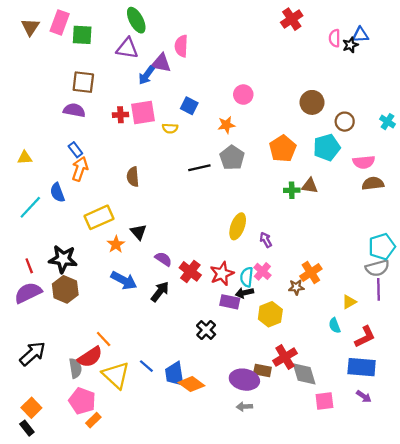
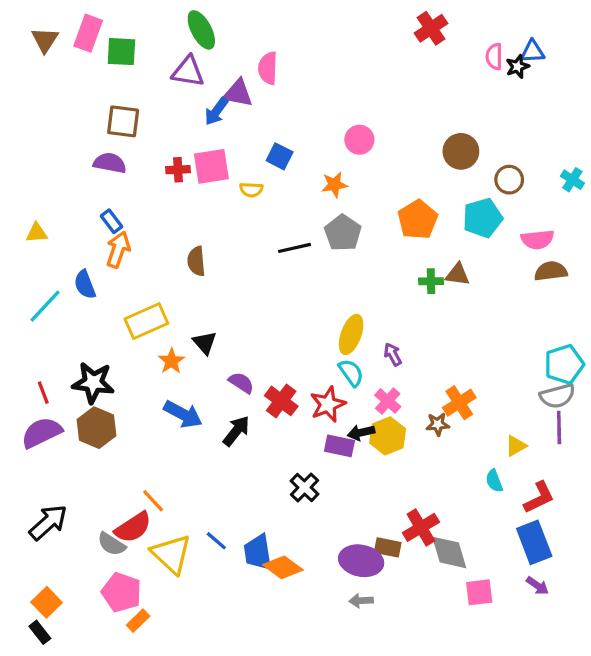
cyan semicircle: (247, 277) -> (351, 373), moved, turned 138
yellow hexagon: (270, 314) -> (388, 436), moved
blue rectangle: (362, 367) -> (534, 542), turned 64
gray semicircle: (75, 368) -> (111, 544), turned 132

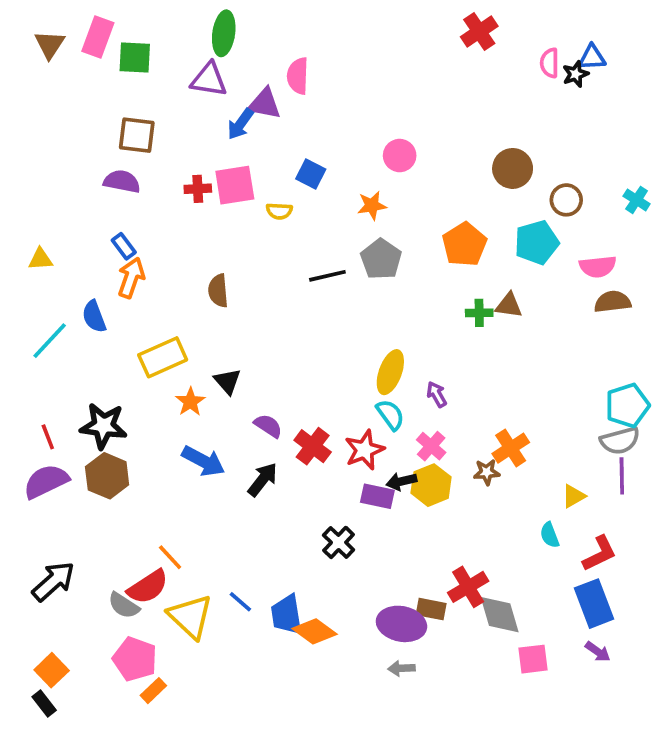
green ellipse: (201, 30) -> (224, 33), turned 36

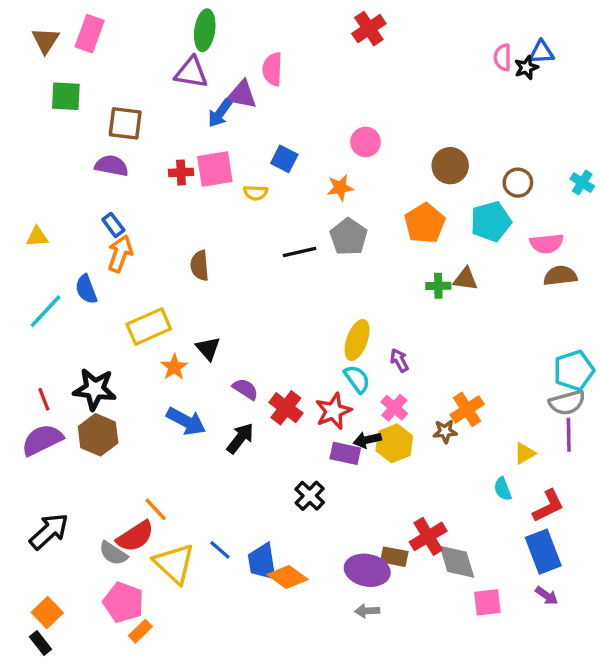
red cross: (479, 31) -> (369, 29), moved
green square: (135, 57) -> (66, 96), moved
brown circle: (513, 168) -> (450, 166), moved

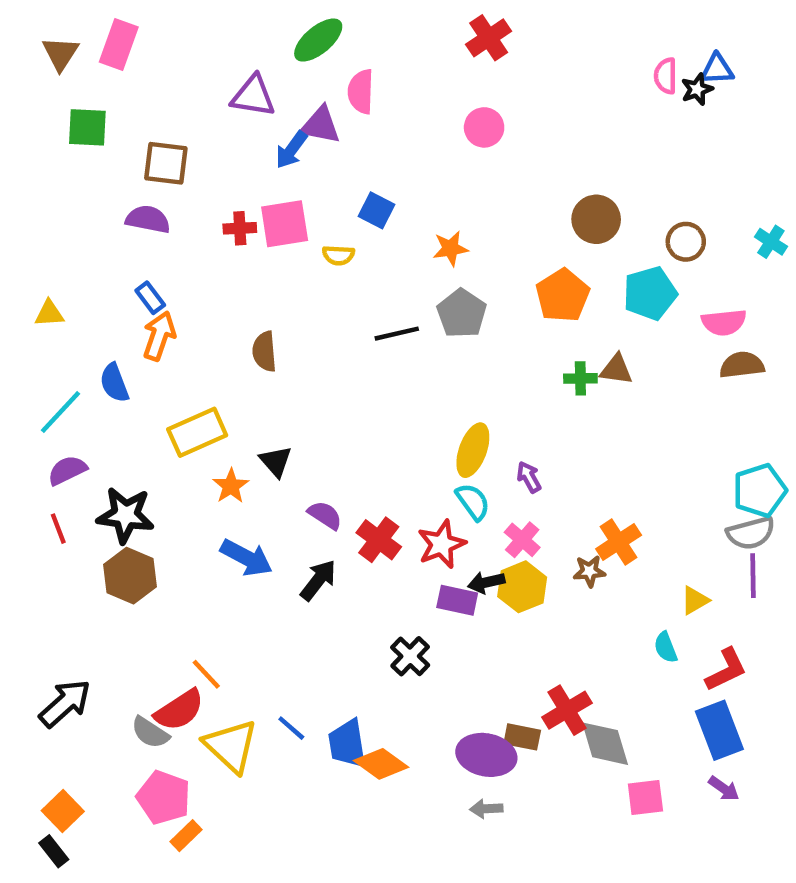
green ellipse: (205, 30) -> (318, 40), moved, turned 42
pink circle: (366, 142) -> (484, 127), moved
purple semicircle: (42, 440) -> (67, 470), moved, size x0.7

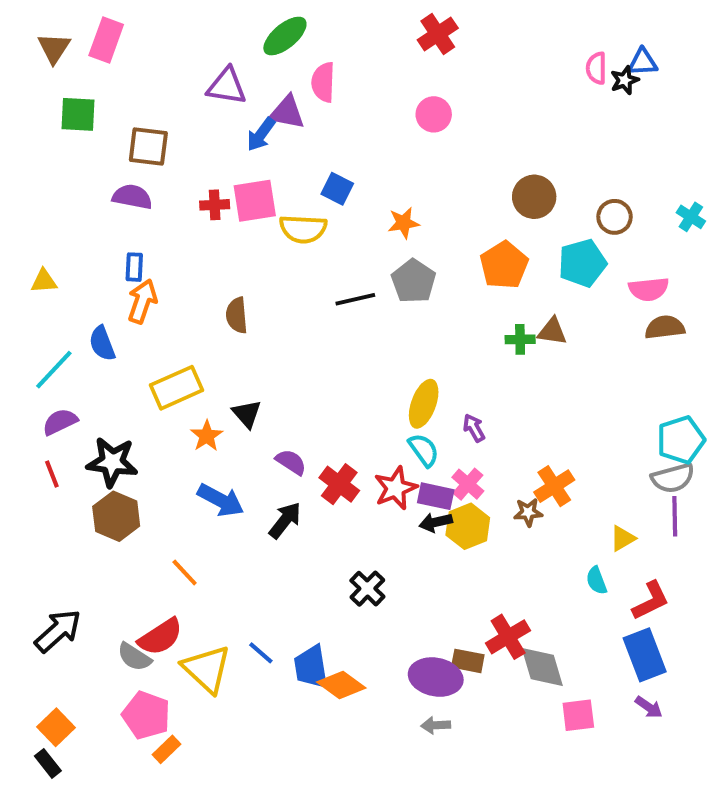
yellow semicircle: (338, 255) -> (303, 229), size x1.6
blue rectangle: (150, 298) -> (134, 267), turned 40
purple rectangle: (457, 600) -> (436, 496), moved
orange line: (206, 674) -> (185, 573), moved

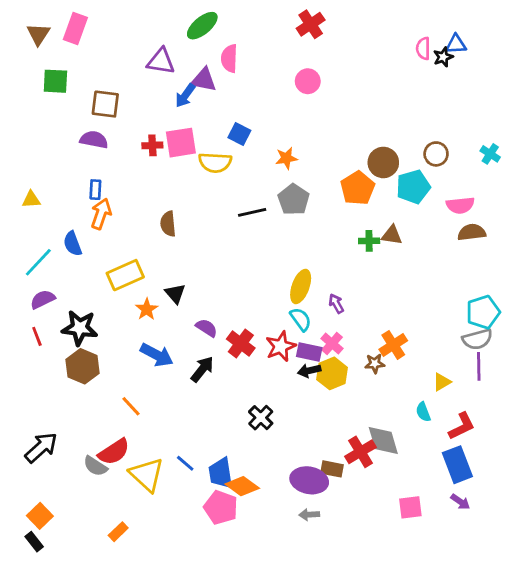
brown circle: (534, 197) -> (383, 162), moved
gray diamond: (542, 667) -> (383, 440), moved
pink pentagon: (146, 715) -> (221, 507), moved

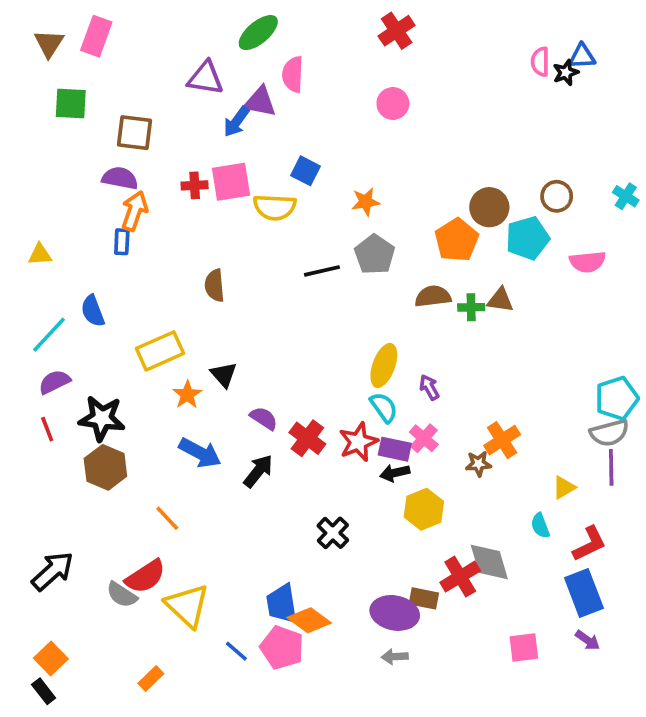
orange arrow: (101, 214) -> (135, 211), moved
brown semicircle: (472, 232) -> (433, 296), moved
yellow hexagon: (332, 373) -> (424, 509), moved
blue line: (185, 463) -> (236, 651), moved

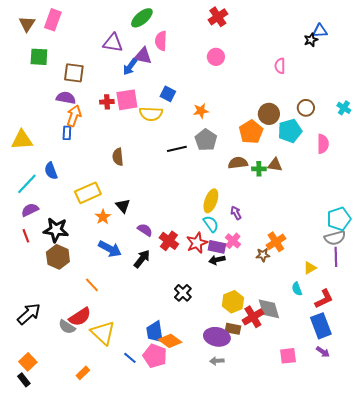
pink semicircle: (540, 62) -> (280, 66), moved
yellow triangle: (40, 255) -> (22, 140), size x1.6
pink semicircle: (588, 262) -> (323, 144), turned -84
yellow hexagon: (424, 509) -> (233, 302), moved

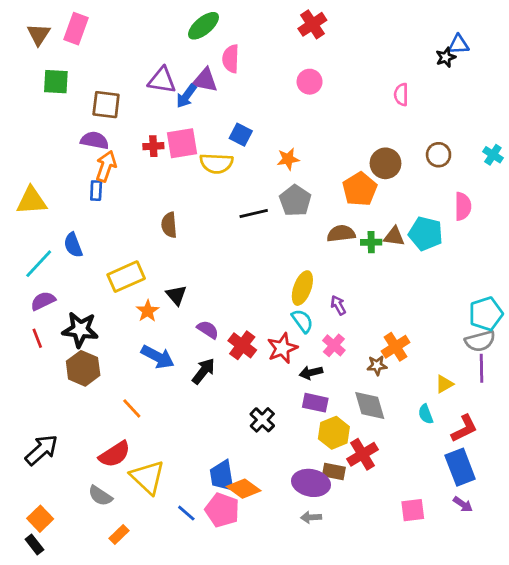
purple triangle: (113, 43) -> (162, 80), moved
cyan pentagon: (290, 131) -> (426, 234), moved, turned 30
purple rectangle: (217, 247) -> (315, 403), moved
gray diamond: (269, 309) -> (370, 406), moved
gray semicircle: (67, 327) -> (100, 496), moved

